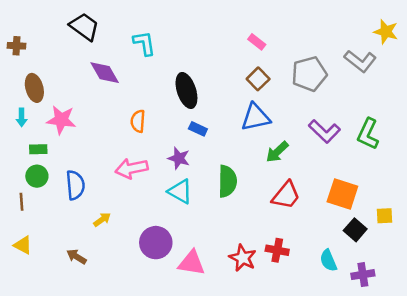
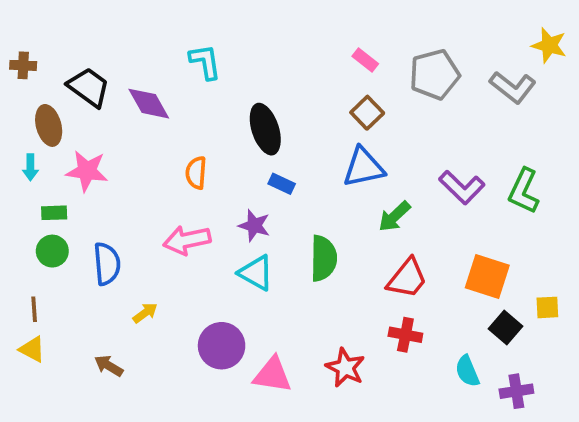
black trapezoid: (84, 27) -> (89, 87), moved
gray pentagon: (309, 74) -> (435, 74), moved
brown line: (22, 202) -> (34, 309), moved
red cross: (277, 250) -> (405, 335), moved

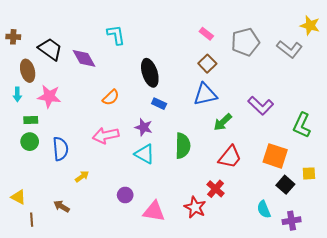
orange semicircle: (196, 173) -> (111, 97), turned -138
green L-shape: (524, 191) -> (302, 125), moved
brown line: (34, 309) -> (32, 220), moved
red cross: (405, 335) -> (216, 189), moved, turned 30
purple circle: (222, 346) -> (125, 195), size x0.6

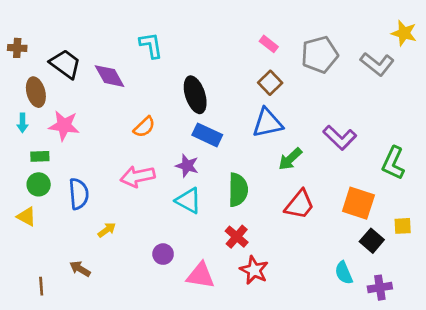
blue rectangle: (159, 104) -> (207, 135), size x1.5
red cross: (216, 189) -> (237, 237), moved
yellow triangle: (18, 197) -> (27, 217), moved

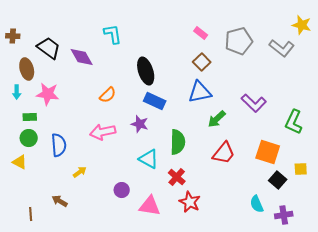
cyan triangle: (188, 201) -> (149, 159), moved

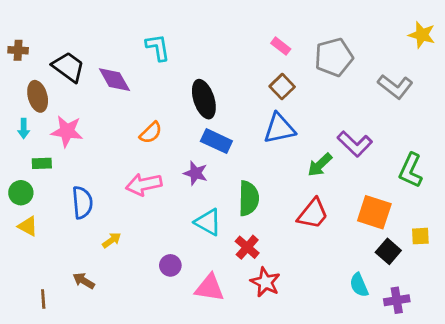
gray L-shape: (282, 48) -> (395, 87), moved
green arrow: (217, 119) -> (320, 165), moved
green circle: (29, 138) -> (21, 193), moved

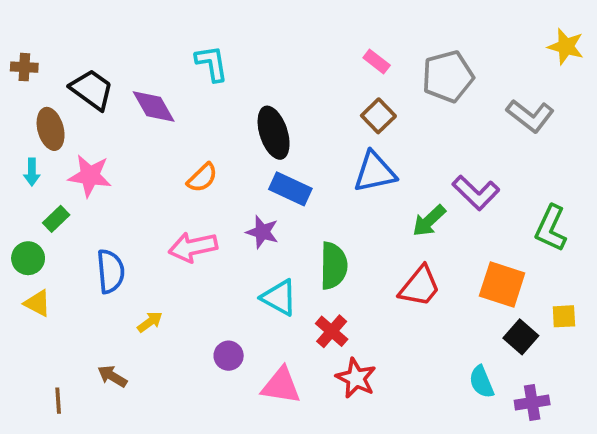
green rectangle: (42, 163) -> (56, 219), turned -42

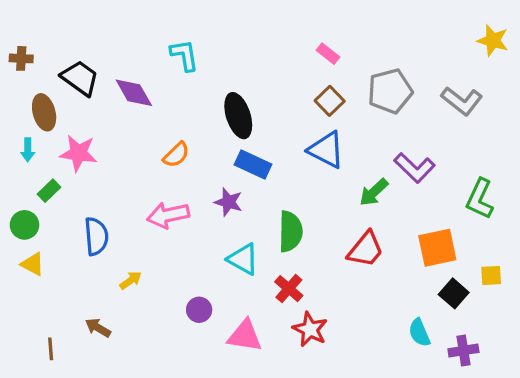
gray pentagon: (448, 76) -> (390, 91), moved
blue triangle: (375, 172) -> (326, 150), turned 39
orange square: (502, 284) -> (437, 248), turned -30

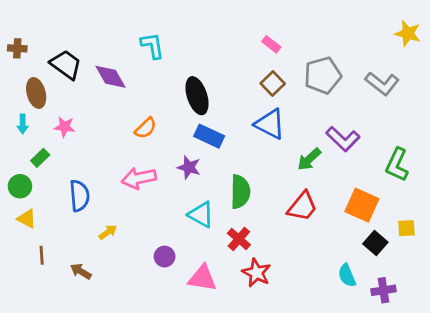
pink star: (78, 153) -> (65, 127), size x0.7
orange square: (437, 248) -> (362, 205), turned 36
brown line: (51, 349) -> (42, 255), moved

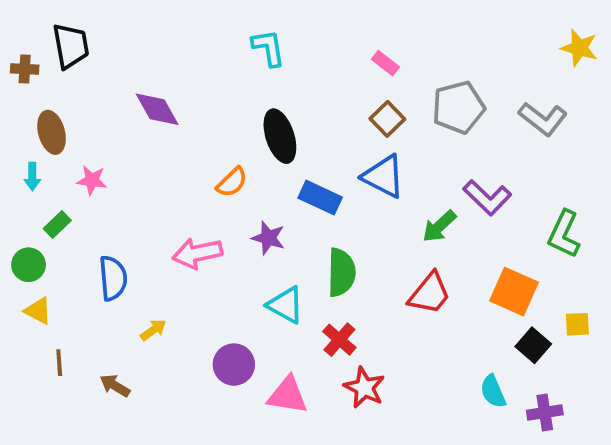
cyan L-shape: (152, 46) -> (268, 48), moved
black trapezoid: (66, 65) -> (71, 46), moved, turned 44
orange semicircle: (146, 128) -> (232, 182), moved
blue rectangle: (209, 136) -> (320, 198), moved
purple circle: (165, 257) -> (234, 365), size x1.4

